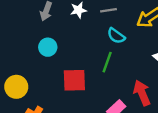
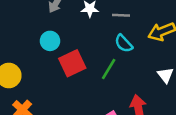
red square: (74, 80) -> (72, 63), moved, turned -35

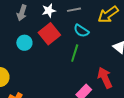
red square: (72, 63) -> (49, 34), moved

